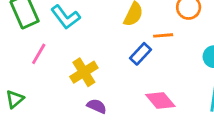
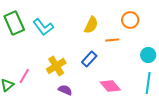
pink line: (39, 54) -> (24, 76), moved
blue rectangle: (140, 54) -> (89, 59), moved

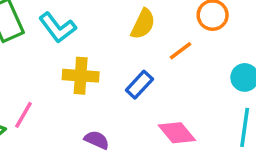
orange line: (112, 40) -> (180, 51), turned -32
yellow cross: (56, 66) -> (81, 76), moved, turned 36

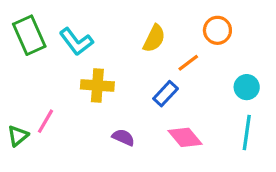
blue rectangle: (139, 85) -> (166, 94), moved
purple semicircle: (97, 140) -> (123, 137), moved

